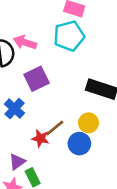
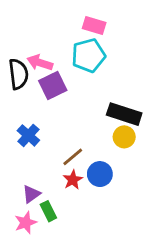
purple square: (37, 79) -> (53, 85), moved
yellow circle: (88, 123) -> (124, 137), moved
red star: (40, 138) -> (73, 180), moved, turned 30

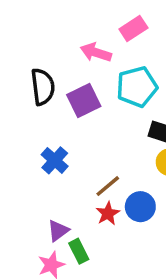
pink rectangle: (94, 25) -> (133, 28), turned -50
cyan pentagon: (88, 55) -> (137, 87), moved
pink arrow: (40, 63) -> (96, 52), moved

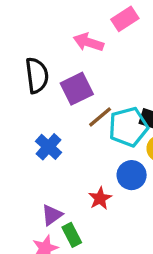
cyan pentagon: (137, 87) -> (128, 127), moved
brown line: (108, 186) -> (100, 117), moved
blue circle: (140, 207) -> (132, 175), moved

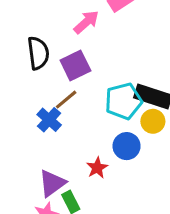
pink arrow: (88, 42) -> (86, 22), turned 120
brown line: (100, 117) -> (66, 100), moved
purple triangle: (52, 215) -> (52, 183), size x1.4

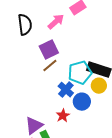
black semicircle: (38, 53) -> (25, 25), moved
brown line: (66, 100) -> (50, 66), moved
blue cross: (49, 120) -> (66, 90), moved

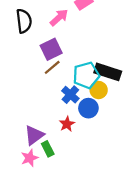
yellow circle: (99, 86) -> (99, 90), moved

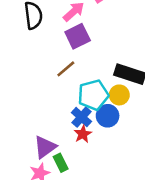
purple square: (51, 49) -> (78, 36), moved
cyan pentagon: (86, 75) -> (93, 95), moved
blue cross: (70, 95) -> (81, 117), moved

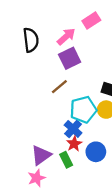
blue circle: (108, 116) -> (96, 152), moved
green rectangle: (61, 163) -> (66, 160), moved

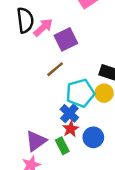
pink arrow: (66, 37) -> (43, 27), moved

